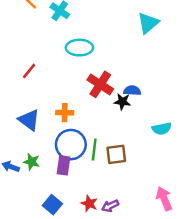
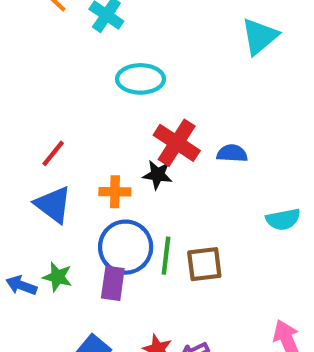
red line: (29, 71) -> (53, 153), moved
black star: (122, 102) -> (158, 175), moved

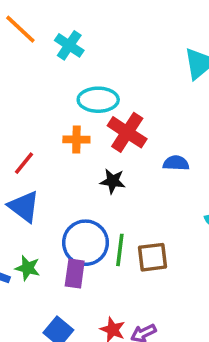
red cross: (177, 143) -> (127, 132), moved
orange cross: (115, 192) -> (76, 140), moved

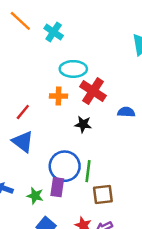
brown square: (152, 257) -> (103, 195), moved
green star: (28, 268) -> (35, 196), moved

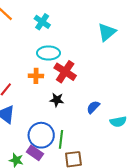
cyan cross: (54, 32) -> (42, 22), moved
blue semicircle: (126, 112) -> (93, 107), moved, turned -48
purple rectangle: (57, 187) -> (35, 153), turned -63

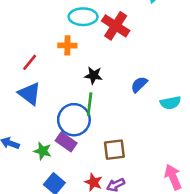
red cross: (65, 72) -> (116, 26), moved
green line: (61, 139) -> (90, 104), moved

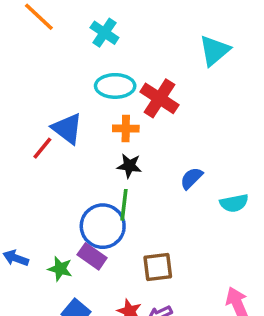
orange cross: (67, 45) -> (126, 129), moved
blue triangle: (30, 94) -> (67, 129), moved

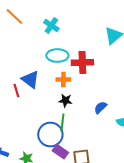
red cross: (159, 98) -> (82, 63), turned -35
red line: (42, 148) -> (16, 91), turned -56
purple rectangle: (92, 256) -> (60, 152), moved

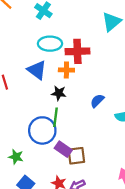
blue triangle: (30, 80) -> (37, 70), moved
orange cross: (63, 80) -> (66, 70), moved
purple rectangle: (60, 152) -> (63, 149), moved

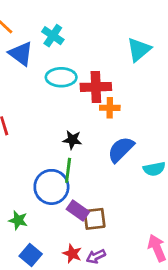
blue triangle: (37, 70) -> (21, 54), moved
orange cross: (66, 70) -> (110, 108), moved
blue semicircle: (97, 101) -> (121, 149), size x1.5

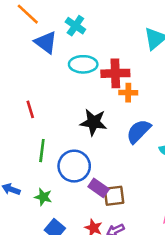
black star: (72, 140) -> (93, 122), size x1.5
green line: (68, 170) -> (42, 151), moved

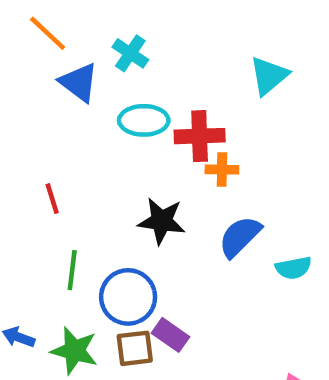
brown square: (114, 196) -> (135, 348), moved
green star: (43, 197) -> (74, 351), size x1.5

